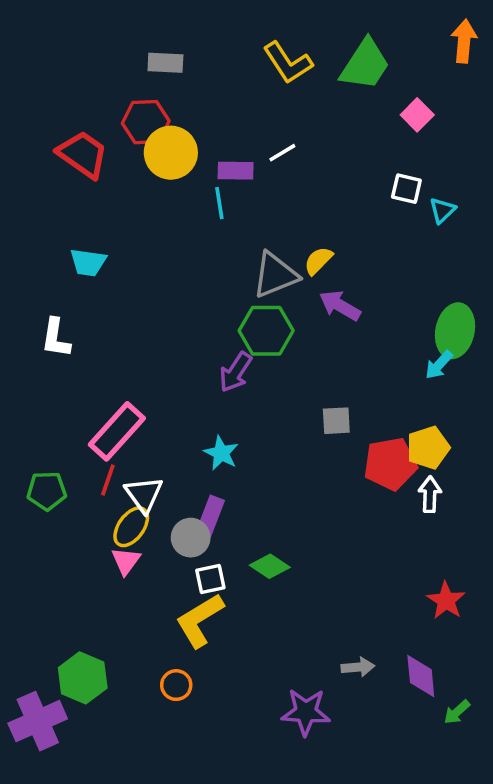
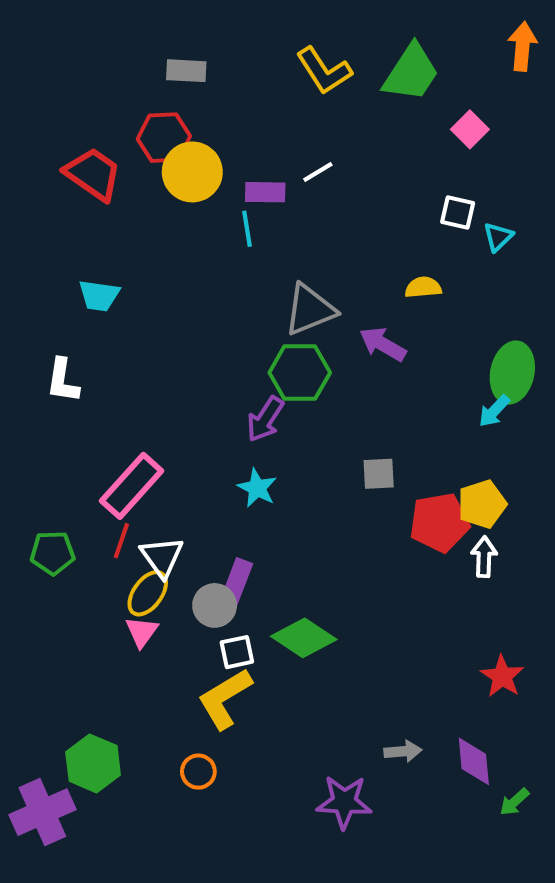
yellow semicircle: (318, 261) -> (423, 287), moved, turned 40
cyan star: (221, 453) -> (257, 488), moved
green diamond: (270, 566) -> (304, 638), size x1.4

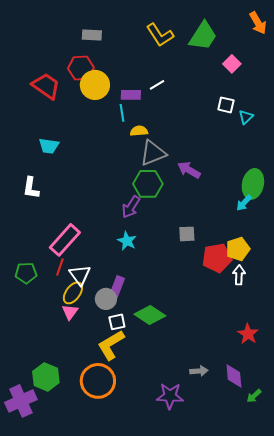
orange arrow: (522, 46) -> (258, 23), turned 145
yellow semicircle: (423, 287) -> (139, 131), moved
orange circle: (198, 772) -> (98, 381), size x2.0

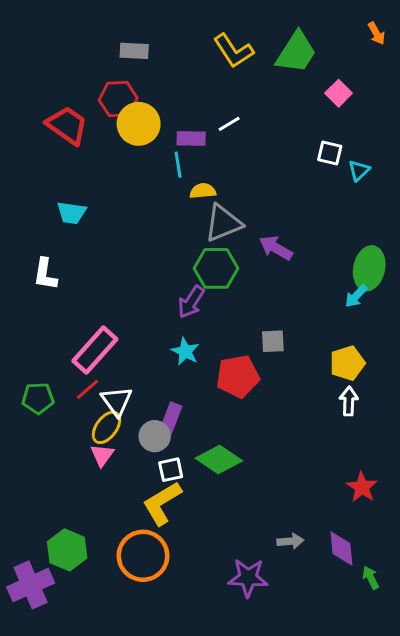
orange arrow: (258, 23) -> (376, 33), size x0.7
red pentagon: (217, 258) -> (238, 376), moved
red line: (60, 267) -> (88, 389), turned 30
green arrow: (254, 396) -> (371, 578), turned 105

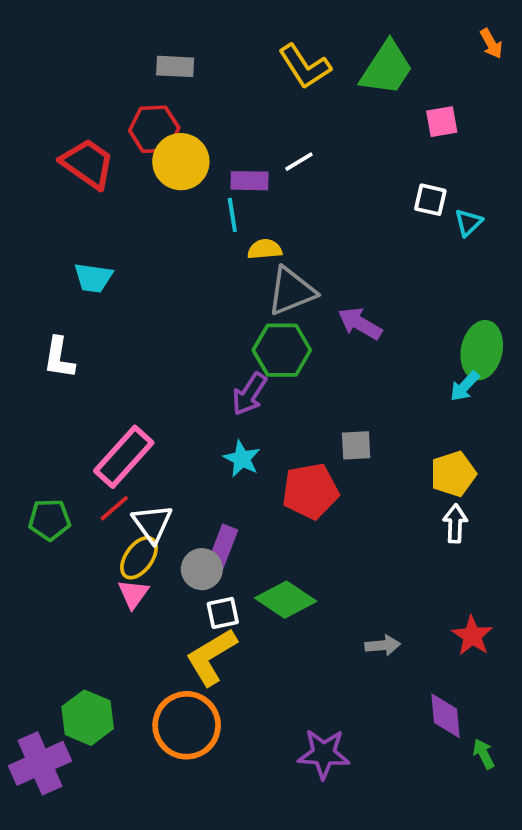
pink square: (339, 93) -> (442, 122), turned 35
gray arrow: (290, 541) -> (383, 645), moved

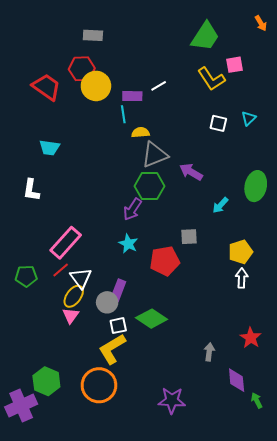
yellow L-shape: (305, 66) -> (211, 79), moved
white square: (430, 200) -> (218, 123), moved
cyan arrow: (465, 386) -> (220, 205), moved
gray arrow: (383, 645) -> (209, 352), moved, turned -78

